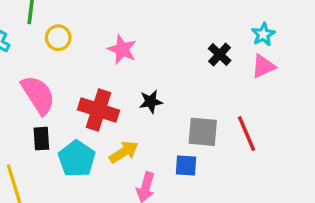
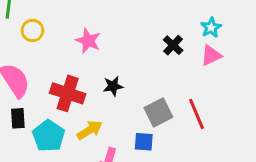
gray square: (203, 132) -> (158, 112), turned -32

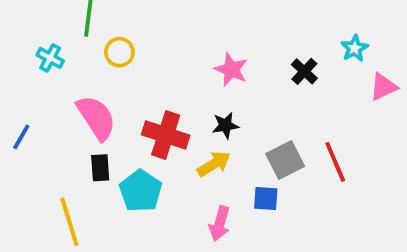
pink star: (88, 41) -> (231, 69), moved
pink triangle: (211, 55) -> (383, 87), moved
yellow arrow: (90, 130) -> (214, 164), moved

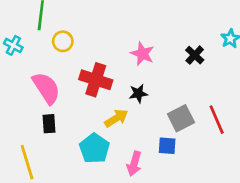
red cross: (166, 135) -> (96, 80), moved
yellow arrow: (214, 164) -> (116, 118), moved
cyan pentagon: (141, 191) -> (94, 148), moved

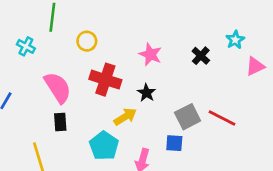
yellow circle: (63, 41) -> (87, 41), moved
black star: (138, 94) -> (146, 93), turned -30
red line: (217, 120) -> (222, 118), turned -40

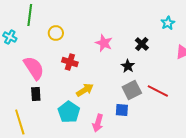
cyan star: (235, 40) -> (168, 23), moved
red cross: (105, 80) -> (70, 62), size x0.7
black star: (146, 93) -> (128, 66), moved

